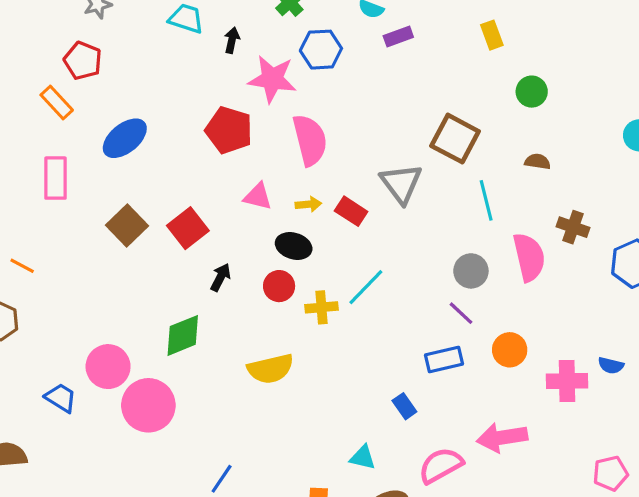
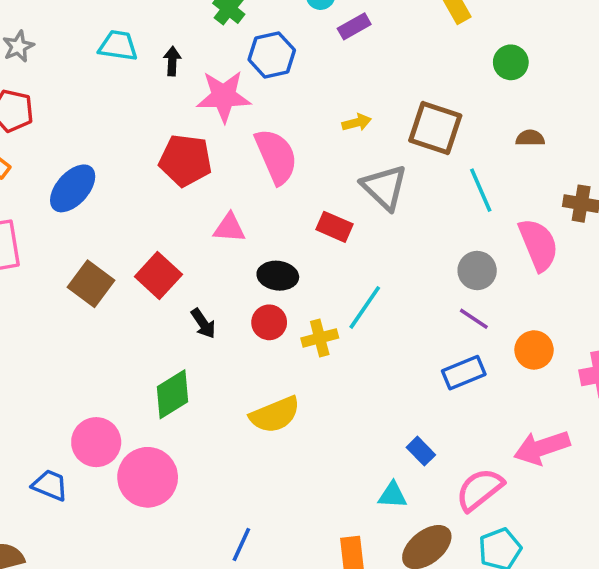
yellow arrow: (308, 204) -> (357, 123), moved
black arrow: (220, 277) -> (203, 323), turned 128
blue rectangle: (404, 406) -> (421, 451), moved

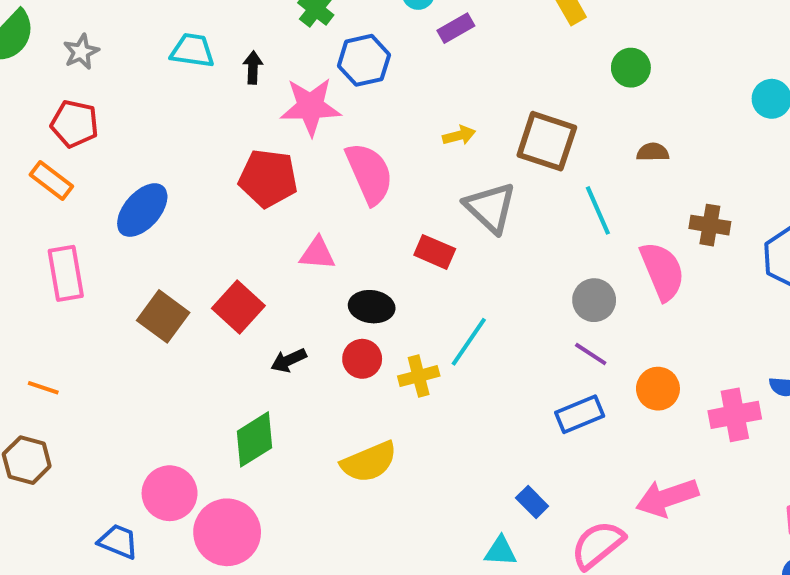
black arrow: (203, 323) -> (289, 360), turned 100

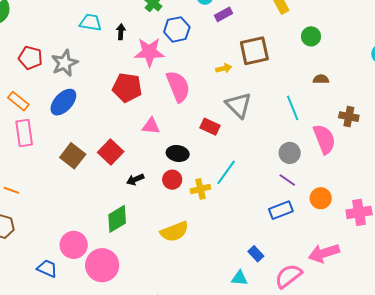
gray star: (81, 52) -> (65, 63), moved, size x1.5
brown square: (547, 141) -> (254, 51), moved, turned -32
orange rectangle: (51, 181) -> (18, 101), moved

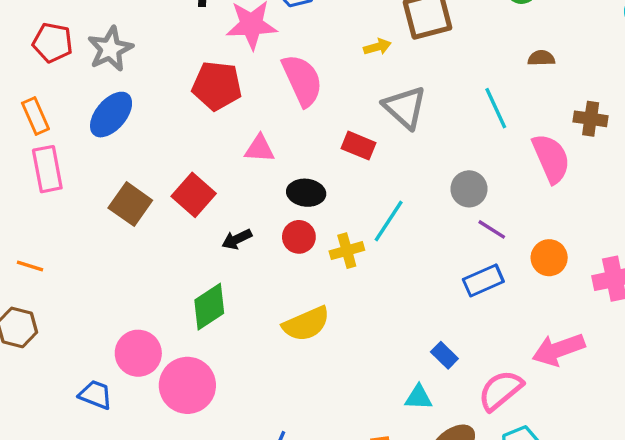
orange rectangle: (18, 101) -> (35, 116), turned 30
gray circle: (290, 153) -> (469, 189), moved

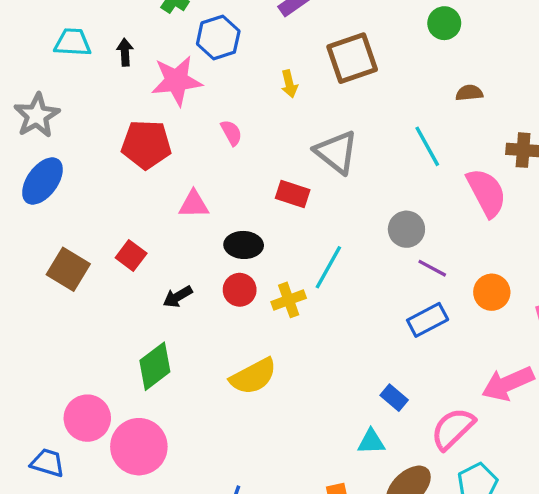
yellow arrow: (377, 47) -> (289, 84), moved, turned 96
pink semicircle: (302, 80) -> (231, 133), size x0.5
red square: (194, 195) -> (131, 255), size x0.7

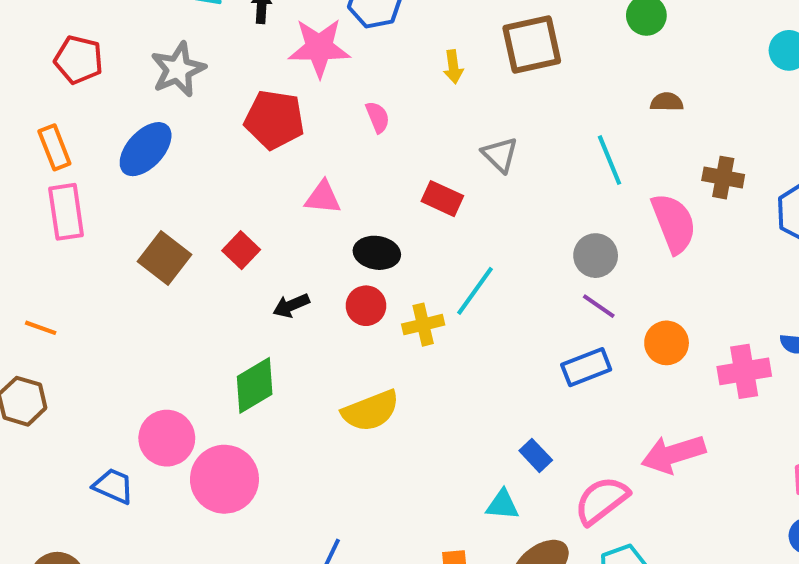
gray star: (37, 115) -> (178, 69), moved
gray triangle: (336, 152) -> (500, 155), size x0.7
gray circle: (406, 229) -> (596, 256), moved

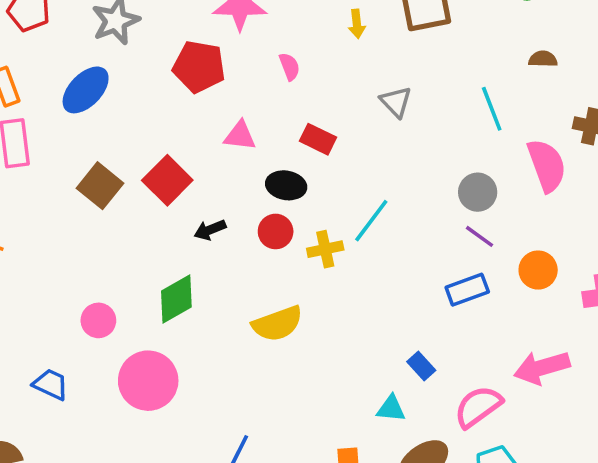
red rectangle: (442, 199) -> (318, 139), moved
red square: (241, 250) -> (167, 180), size x1.5
pink circle: (167, 438) -> (98, 320), moved, size x0.7

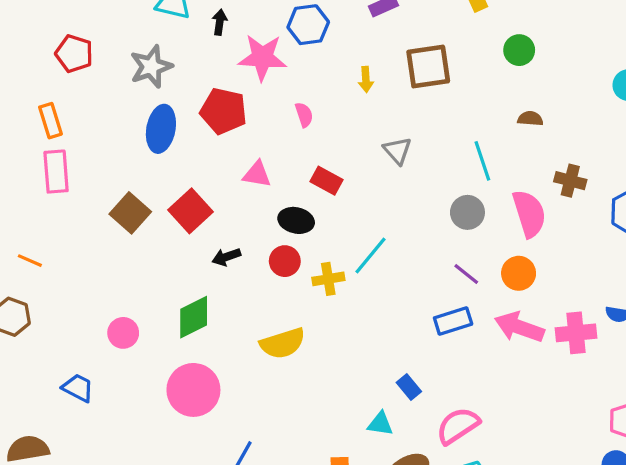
blue ellipse: (86, 90) -> (161, 129), moved, turned -36
gray circle: (478, 192) -> (467, 212), moved
orange circle: (538, 270) -> (519, 273), moved
pink arrow: (542, 368) -> (519, 327), moved, turned 33
pink circle: (148, 381) -> (193, 390), moved

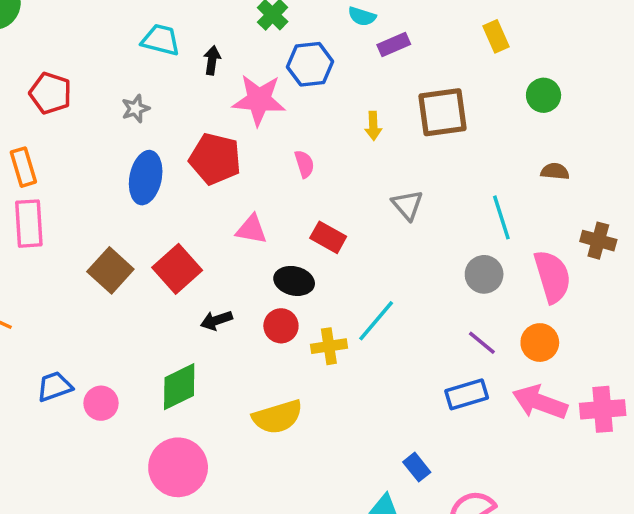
gray star: (151, 67) -> (136, 109), size x0.6
blue trapezoid: (78, 388) -> (55, 386), moved, turned -48

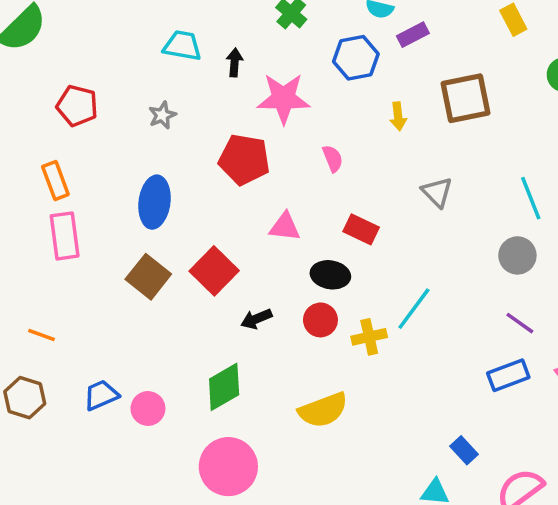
blue hexagon: (310, 64) -> (356, 58), moved
blue ellipse: (146, 178) -> (154, 202), moved

